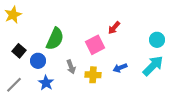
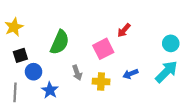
yellow star: (13, 15) -> (14, 27), moved
black square: (19, 51) -> (20, 55), turned 32
blue circle: (38, 61) -> (34, 72), moved
gray line: (14, 85) -> (15, 92), turned -42

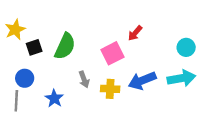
black square: (20, 55) -> (34, 47), moved
blue circle: (34, 72) -> (25, 78), moved
cyan arrow: (166, 72) -> (181, 78), turned 35
blue arrow: (130, 74) -> (142, 81), size x1.6

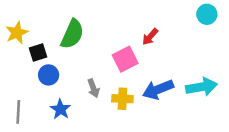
green semicircle: (65, 46) -> (72, 34), moved
cyan circle: (186, 47) -> (207, 14), moved
blue circle: (25, 78) -> (49, 75), moved

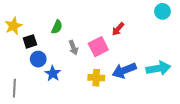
green semicircle: (72, 34) -> (57, 27), size x0.6
gray arrow: (93, 88) -> (73, 48), moved
blue star: (60, 109) -> (53, 74), moved

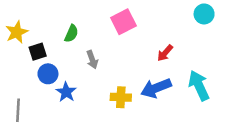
red arrow: (118, 29) -> (165, 53), moved
pink square: (98, 47) -> (123, 22), moved
cyan arrow: (158, 68) -> (199, 86), turned -105

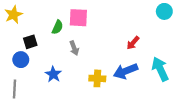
pink square: (123, 22) -> (78, 18), moved, turned 30
yellow star: (17, 32) -> (13, 15), moved
blue circle: (48, 74) -> (21, 60), moved

